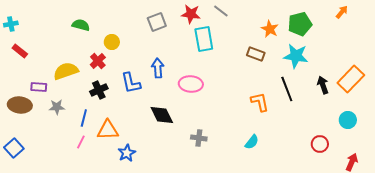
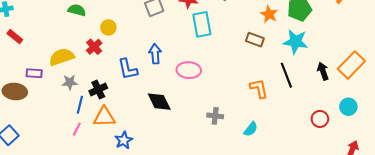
black cross: (99, 90) -> (98, 89), moved
gray star: (57, 107) -> (70, 82), moved
gray cross: (199, 138) -> (215, 116), moved
red circle: (320, 144) -> (320, 119), moved

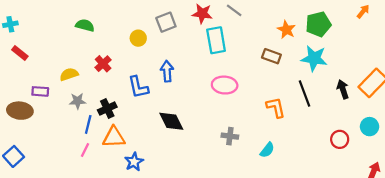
yellow circle: (108, 27) -> (138, 38), moved
yellow semicircle: (62, 57) -> (69, 74), size x0.7
pink ellipse: (189, 70) -> (225, 85), moved

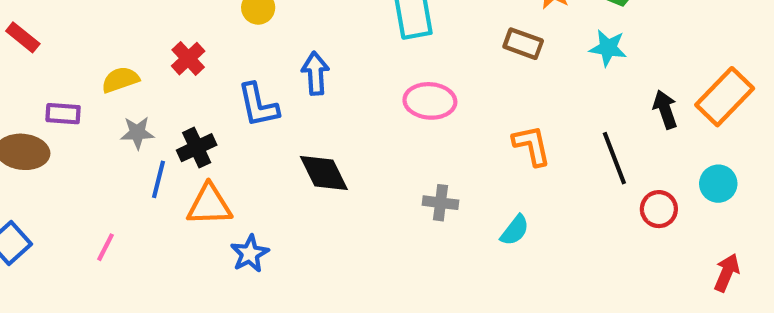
cyan star: (314, 58) -> (608, 48), size x0.7
black line: (305, 94) -> (614, 158), moved
pink line: (85, 150) -> (105, 247), moved

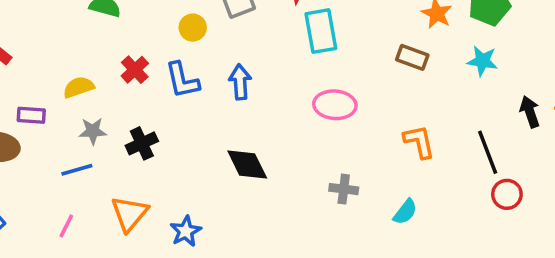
blue L-shape: (258, 105) -> (182, 80), moved
blue line: (158, 179) -> (77, 170), moved, turned 60
orange triangle: (209, 205) -> (130, 214), moved, turned -48
red circle: (659, 209) -> (507, 194), moved

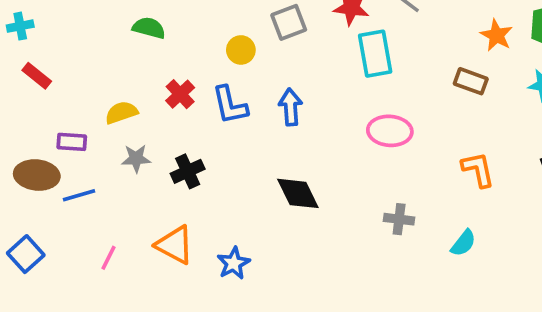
blue line: (77, 170) -> (79, 195), moved
orange triangle: (130, 214) -> (175, 245), turned -42

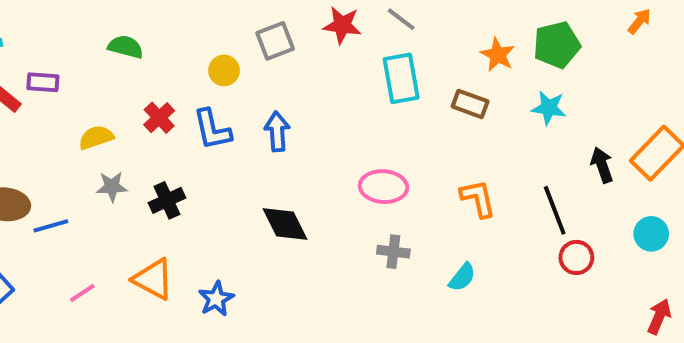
cyan rectangle: (375, 54) -> (401, 78), moved
pink ellipse: (390, 131) -> (383, 187), moved
purple rectangle: (72, 142) -> (43, 82), moved
pink line: (108, 258) -> (82, 293), turned 30

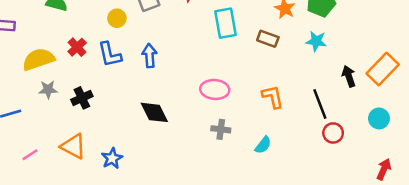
yellow semicircle: (96, 137) -> (38, 59), size x1.5

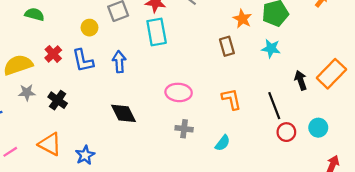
cyan rectangle: (226, 23) -> (157, 32), moved
brown rectangle: (268, 39) -> (227, 46), turned 54
black cross: (82, 98) -> (58, 100), turned -30
cyan circle: (379, 118) -> (318, 128), moved

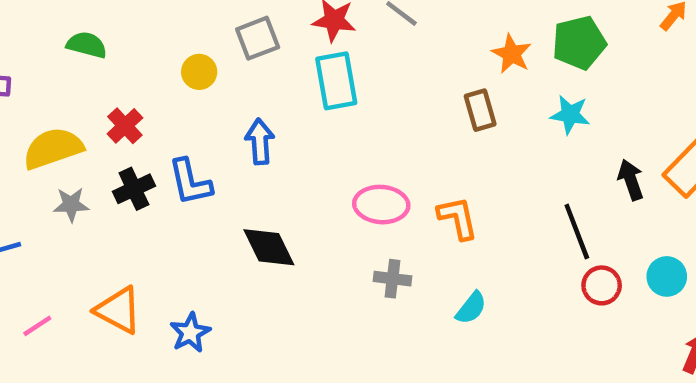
blue L-shape: (83, 61) -> (190, 182), moved
orange L-shape: (231, 99) -> (458, 218), moved
black cross: (58, 100) -> (134, 189), moved, turned 30

